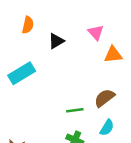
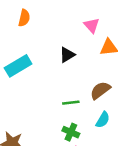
black triangle: (56, 41) -> (67, 55), moved

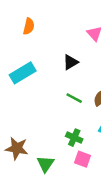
green line: (71, 103) -> (74, 98), moved, turned 35

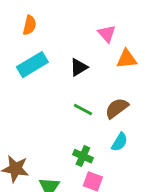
cyan rectangle: (23, 73) -> (32, 65), moved

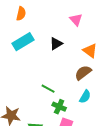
orange triangle: (127, 59) -> (90, 51), moved, turned 42
green line: (83, 110) -> (48, 89), moved

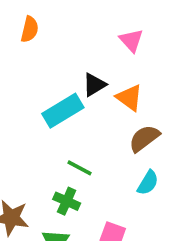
cyan rectangle: (23, 42) -> (63, 111), moved
orange triangle: (90, 51) -> (129, 98), moved
green cross: (59, 107) -> (67, 201), moved

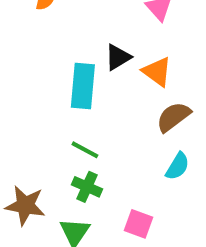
cyan rectangle: (63, 111) -> (83, 86), turned -54
green line: (80, 168) -> (85, 150), moved

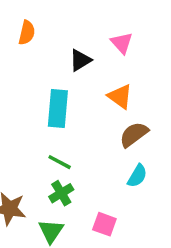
black triangle: (118, 57) -> (80, 60), moved
green cross: (87, 187) -> (61, 193), turned 35

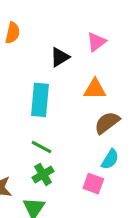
pink triangle: (122, 43) -> (96, 42), turned 35
orange triangle: (120, 96) -> (95, 89), turned -35
pink square: (104, 224) -> (93, 184), moved

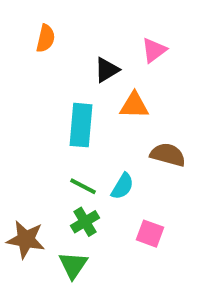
orange triangle: (95, 89) -> (134, 105), moved
brown semicircle: (107, 123) -> (168, 155), turned 52
cyan semicircle: (110, 159) -> (122, 186), moved

